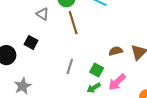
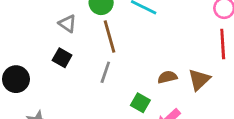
black square: (31, 42) -> (62, 58), moved
gray line: (70, 67) -> (105, 72), moved

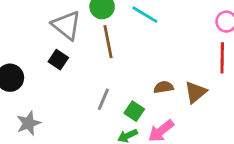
gray triangle: (68, 24) -> (66, 25), size x1.6
gray line: (105, 72) -> (103, 99), moved

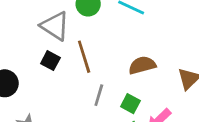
brown line: (108, 42) -> (84, 57), moved
brown semicircle: (164, 87) -> (142, 65), moved, size x1.4

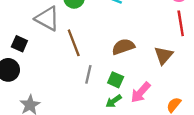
black square: (50, 61) -> (19, 44), moved

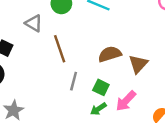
gray triangle: (47, 19) -> (34, 23), size x0.7
brown triangle: (164, 55) -> (138, 64), moved

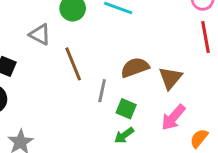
gray line: (74, 81) -> (102, 91), moved
pink arrow: (126, 101) -> (173, 117), moved

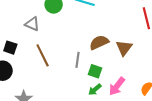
brown line: (73, 64) -> (43, 55), moved
pink arrow: (173, 117) -> (117, 86), moved

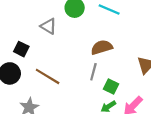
brown semicircle: (99, 42) -> (102, 47), moved
brown line: (43, 55) -> (48, 76), moved, turned -40

